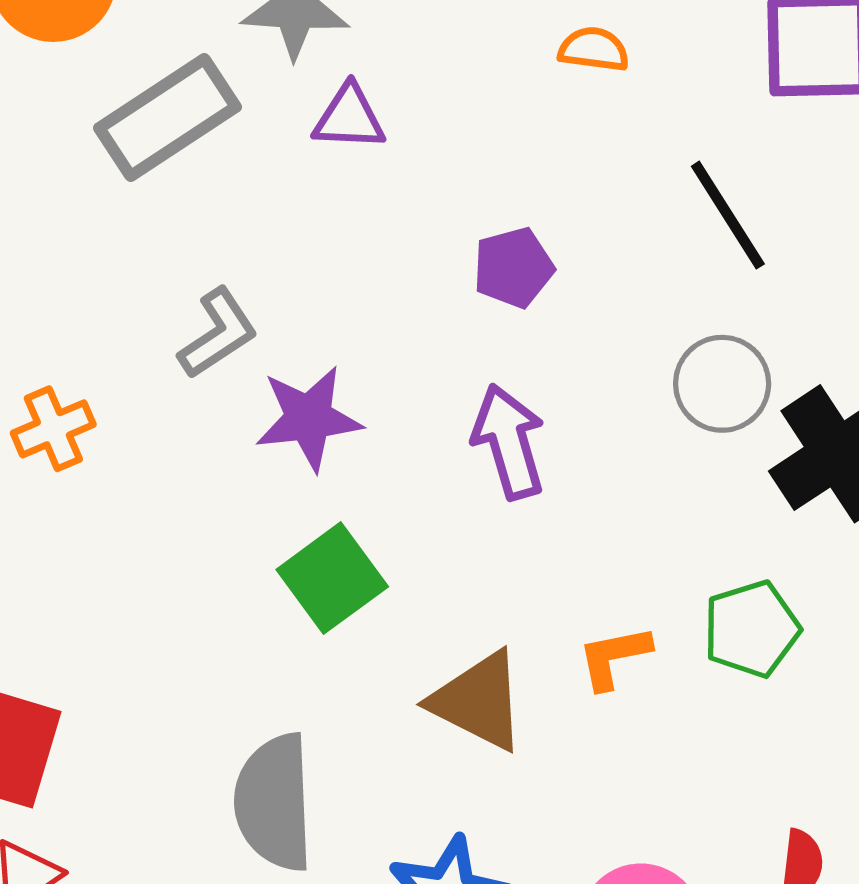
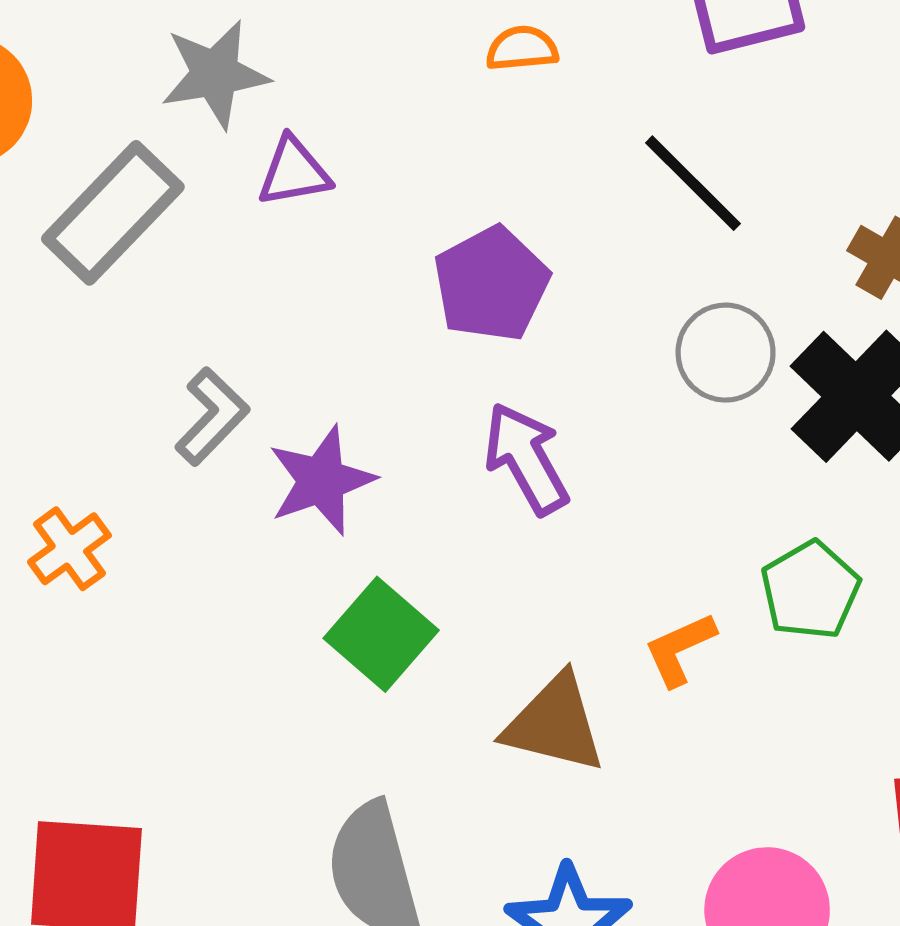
purple pentagon: (513, 268) -> (491, 284), size x1.4

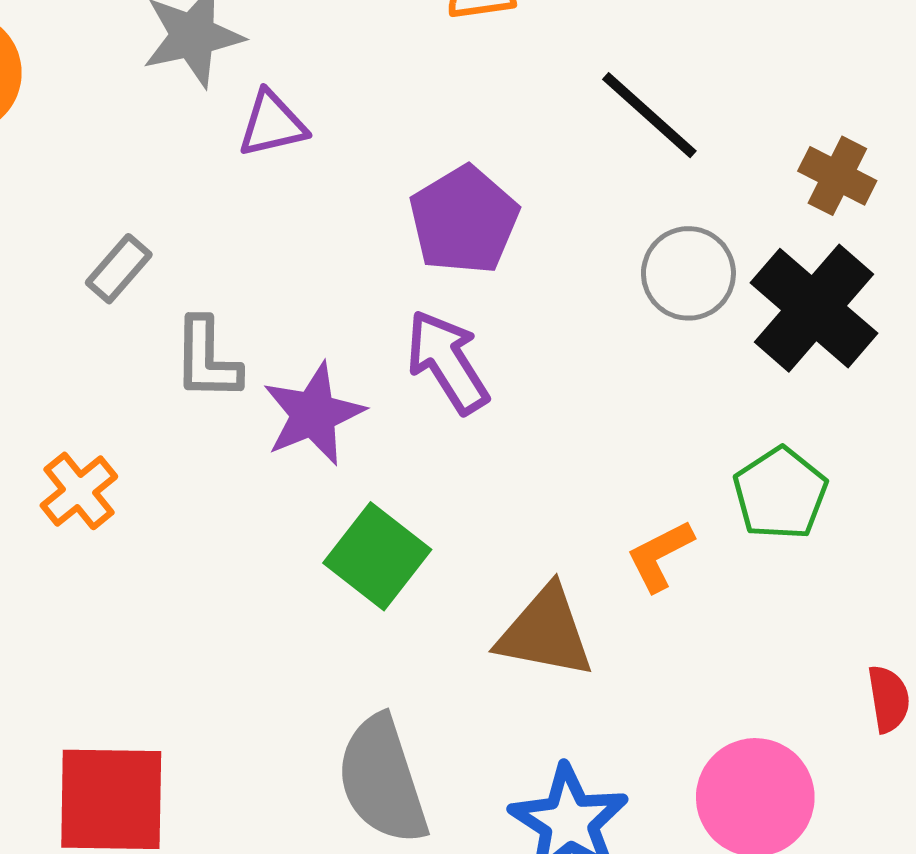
gray rectangle: (113, 213) -> (119, 269), moved, size x0.5
gray L-shape: (212, 416) -> (207, 359), turned 140
purple arrow: (526, 459) -> (447, 362), moved

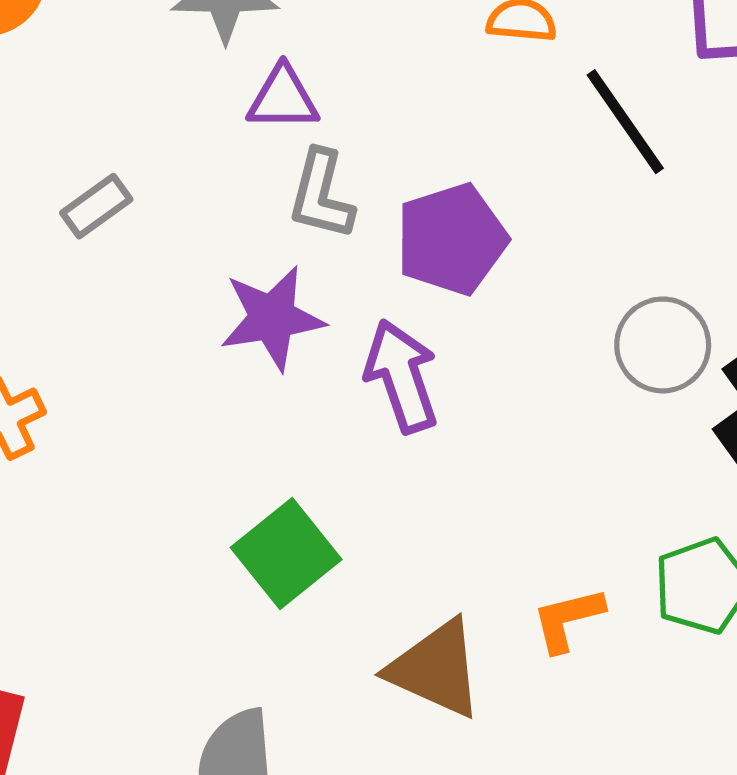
black line: (649, 115) -> (625, 122), moved
gray L-shape: (207, 359) -> (321, 195), moved
purple star: (313, 414) -> (272, 318), moved

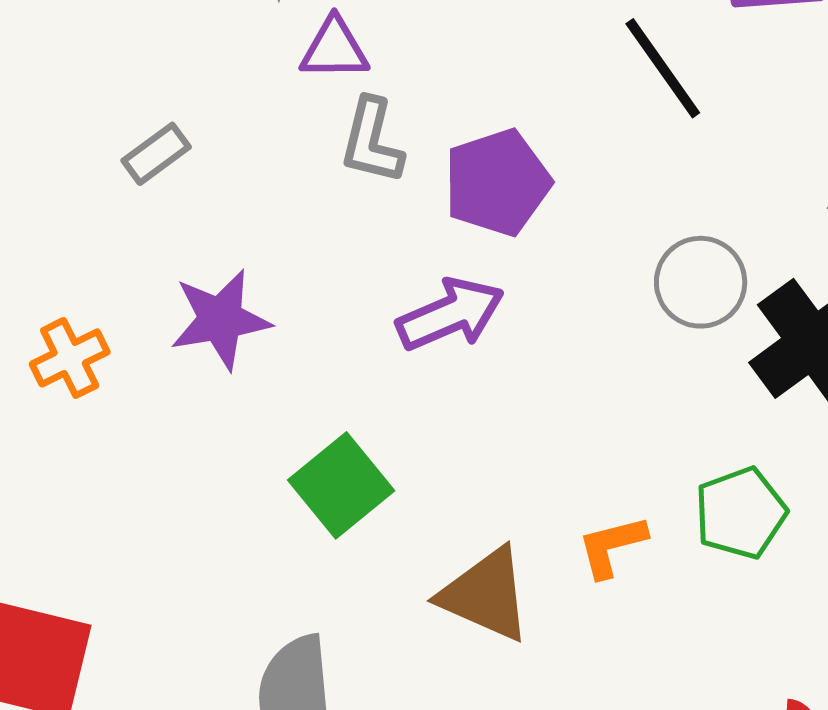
purple star: (272, 318) -> (220, 319), moved
purple arrow: (402, 376) -> (450, 314), turned 86

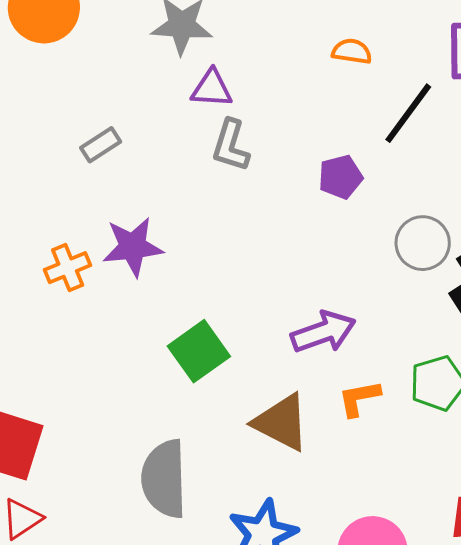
black line: (663, 68) -> (408, 113), turned 68
purple pentagon: (497, 182) -> (340, 177), moved, size x0.7
purple arrow: (450, 314) -> (323, 332), moved
orange cross: (70, 358) -> (68, 268), moved

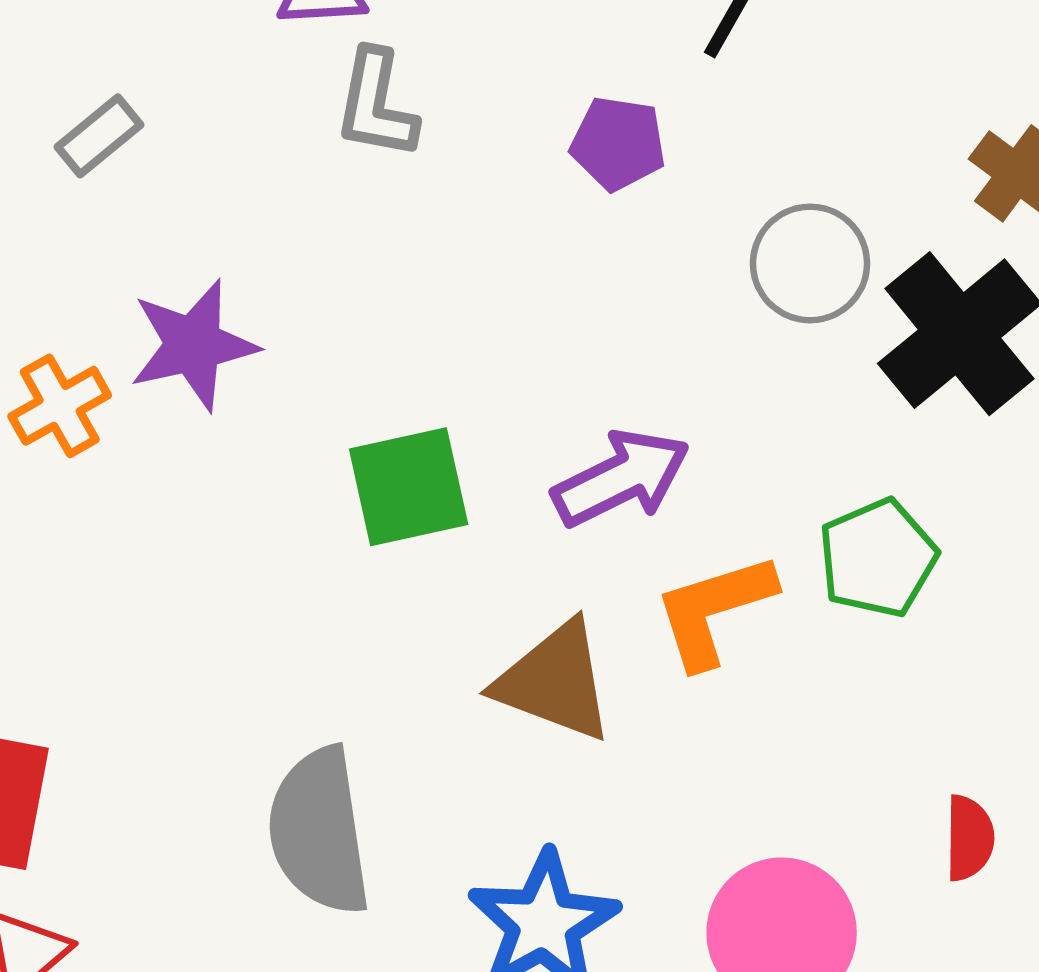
purple pentagon: (340, 177) -> (618, 143), turned 30
green square: (199, 351) -> (409, 487), moved, turned 30
orange L-shape: (359, 398) -> (714, 610), size x1.4

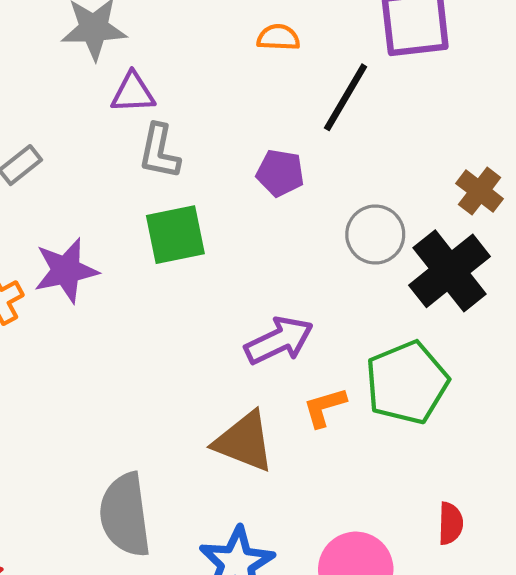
green square: (409, 487) -> (175, 235), moved
green pentagon: (878, 558) -> (407, 383), size x1.4
orange L-shape: (714, 610) -> (325, 407), size x0.7

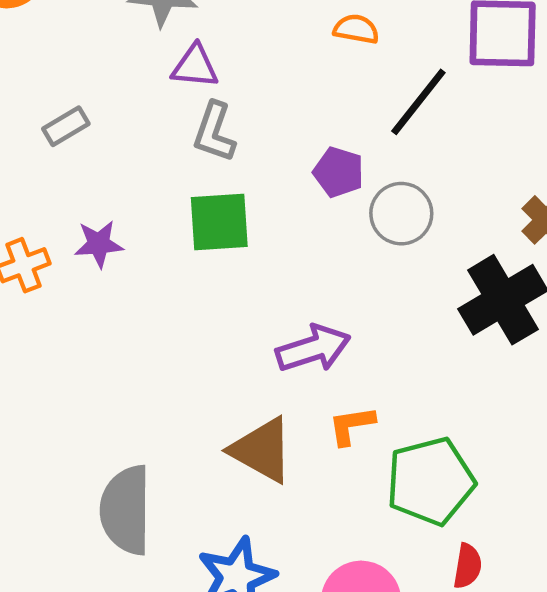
gray circle: (375, 235) -> (401, 214), moved
purple star: (66, 270) -> (99, 244), size x0.7
green pentagon: (407, 383) -> (430, 481), moved

